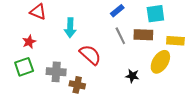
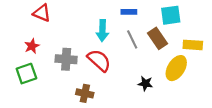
blue rectangle: (117, 11) -> (129, 12), turned 40
cyan arrow: (70, 28) -> (102, 31), moved
brown rectangle: (143, 35) -> (157, 38), turned 54
gray cross: (56, 72) -> (66, 59), moved

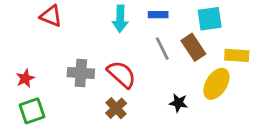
cyan arrow: (102, 31) -> (120, 19), moved
red star: (32, 46) -> (25, 78), moved
green square: (26, 74) -> (32, 111), moved
brown cross: (85, 93) -> (116, 108), moved, turned 35

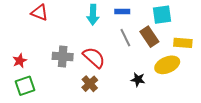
yellow ellipse: (216, 84) -> (167, 65), turned 35

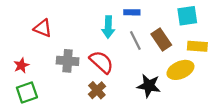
red triangle: (40, 13) -> (43, 28), moved
cyan arrow: (93, 15) -> (108, 27), moved
cyan square: (162, 15) -> (187, 16), moved
black star: (138, 80) -> (149, 86), size x1.5

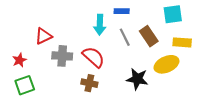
red triangle: (43, 28) -> (43, 36), moved, turned -48
brown cross: (97, 90) -> (89, 83), turned -35

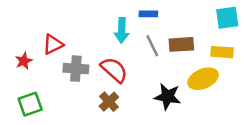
cyan square: (173, 14) -> (227, 18), moved
brown rectangle: (149, 36) -> (181, 44), turned -60
red star: (19, 60) -> (24, 61), moved
brown cross: (89, 83) -> (109, 102), turned 35

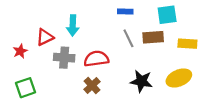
cyan square: (227, 18) -> (167, 15), moved
cyan arrow: (122, 30) -> (73, 25), moved
red semicircle: (114, 70) -> (96, 59), turned -50
yellow ellipse: (203, 79) -> (179, 78), moved

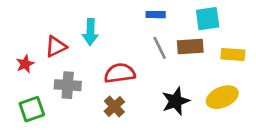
gray cross: (64, 58) -> (68, 85), moved
black star: (141, 81) -> (176, 101), turned -30

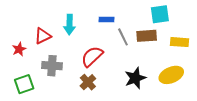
blue rectangle: (156, 15) -> (106, 19), moved
red semicircle: (120, 73) -> (92, 56), turned -35

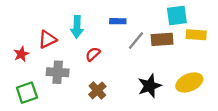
gray line: (123, 37) -> (136, 40), turned 66
yellow rectangle: (179, 42) -> (196, 35), moved
red semicircle: (92, 56) -> (93, 54), moved, size x0.6

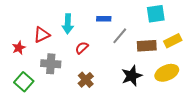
yellow rectangle: (196, 35) -> (173, 41), moved, turned -30
brown rectangle: (162, 39) -> (147, 46), moved
green square: (27, 93) -> (24, 82), turned -30

